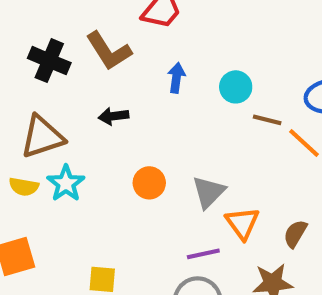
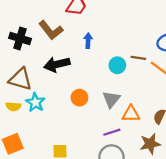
cyan circle: (236, 87) -> (117, 65), moved
black arrow: (113, 116) -> (57, 64), size x1.6
brown triangle: (42, 137) -> (20, 79), turned 40
orange triangle: (242, 223) -> (131, 114), turned -48

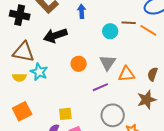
purple line: (112, 132) -> (100, 87), moved

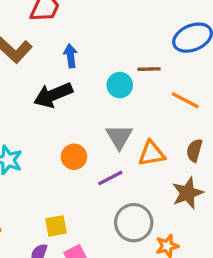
orange line: (148, 30) -> (185, 100), moved
black arrow: (55, 35) -> (53, 95), moved
orange circle: (79, 64) -> (74, 157), moved

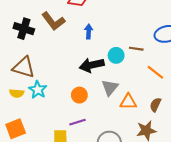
black arrow: (53, 95) -> (92, 65), moved
purple line: (110, 178) -> (78, 122), moved

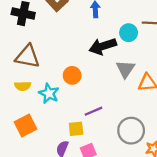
cyan star: (38, 90) -> (49, 93), moved
orange circle: (79, 95) -> (72, 75), moved

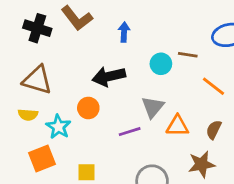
black arrow: (103, 46) -> (109, 76), moved
purple line: (93, 111) -> (130, 132), moved
orange square: (26, 126) -> (42, 158), moved

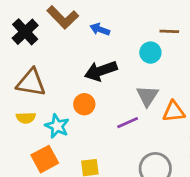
black cross: (37, 28) -> (25, 32), turned 36
blue arrow: (124, 32) -> (100, 29), moved, turned -66
brown line: (188, 55) -> (169, 31), moved

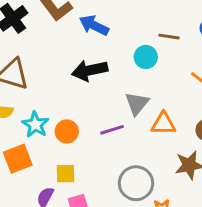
blue arrow: (100, 29) -> (94, 25), size x1.4
orange circle: (84, 104) -> (67, 131), moved

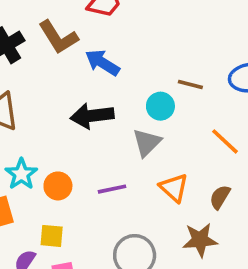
gray triangle: (137, 103) -> (147, 143), moved
orange triangle: (163, 124) -> (174, 188), turned 36

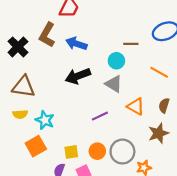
brown L-shape: (58, 37) -> (47, 35), turned 75
gray triangle: (147, 143) -> (114, 84), turned -30
orange circle: (58, 186) -> (97, 151), moved

